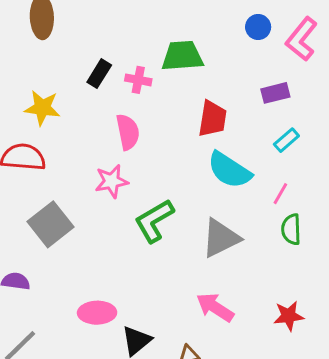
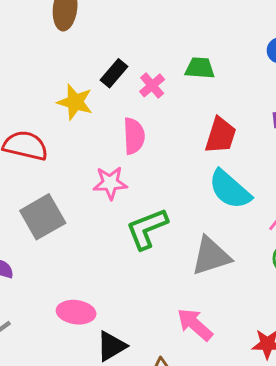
green trapezoid: (182, 56) -> (200, 68), size x0.7
pink cross: (138, 80) -> (152, 85), turned 30
yellow star: (42, 108) -> (75, 102), moved

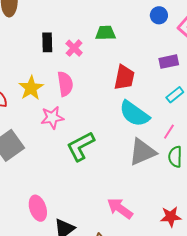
black rectangle: (114, 73) -> (47, 42), turned -36
yellow star: (75, 102) -> (31, 88), moved, turned 30
gray triangle: (211, 256) -> (142, 152), moved
pink ellipse: (76, 312) -> (38, 208), turned 70

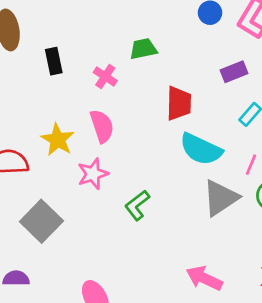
black rectangle: (47, 42) -> (54, 61), moved
green L-shape: (80, 146) -> (137, 205), size x0.7

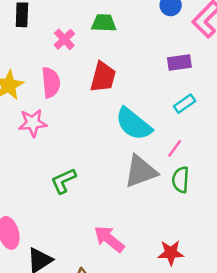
red trapezoid: (179, 103) -> (103, 77), moved
green L-shape: (137, 205) -> (63, 181), moved

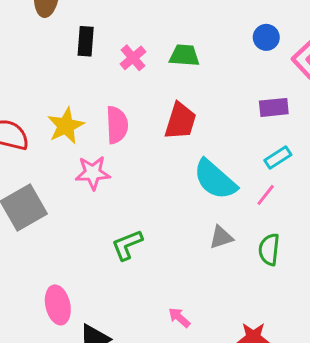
pink cross: (64, 39) -> (133, 58), moved
pink line: (175, 148) -> (266, 195), moved
gray triangle: (141, 171) -> (221, 237), size x0.6
pink arrow: (109, 239) -> (179, 318), size x0.6

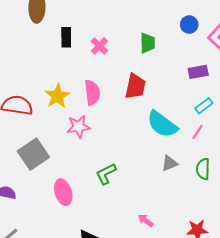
green trapezoid: (184, 55) -> (148, 43), moved, turned 90
pink ellipse: (58, 305) -> (63, 192), moved

